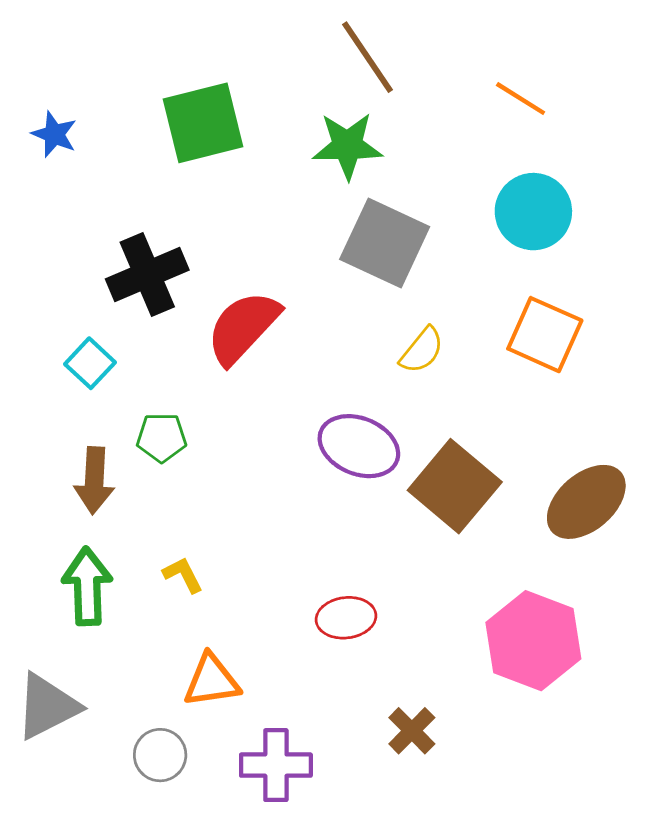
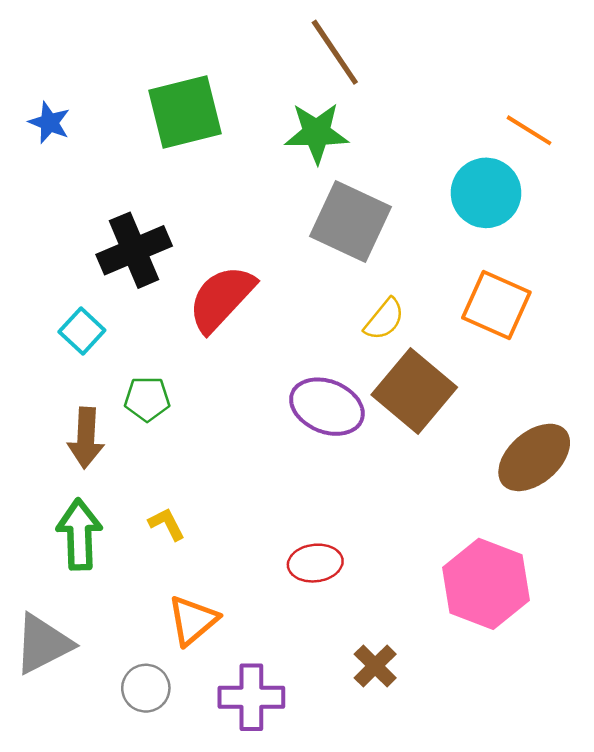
orange line: (521, 99) -> (529, 130), moved
brown square: (455, 486) -> (414, 391), moved
orange triangle: (212, 681) -> (193, 620), turned -32

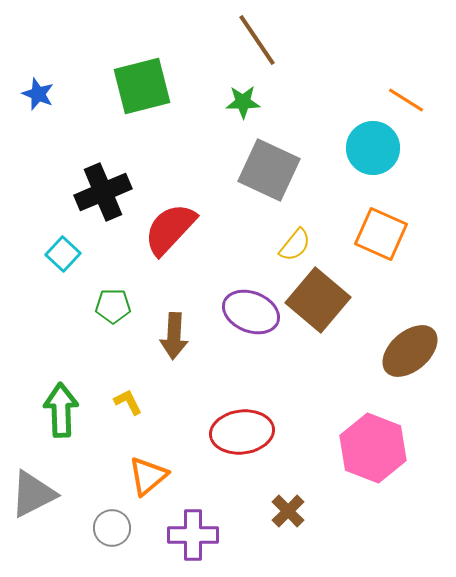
green star: (317, 133) -> (243, 102), size x0.7
brown arrow: (86, 438) -> (174, 336), moved
red ellipse: (315, 563) -> (242, 432), size x1.5

